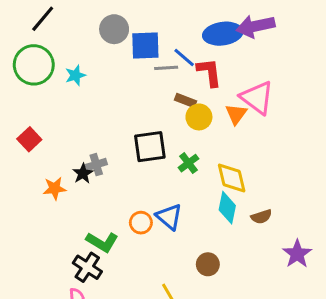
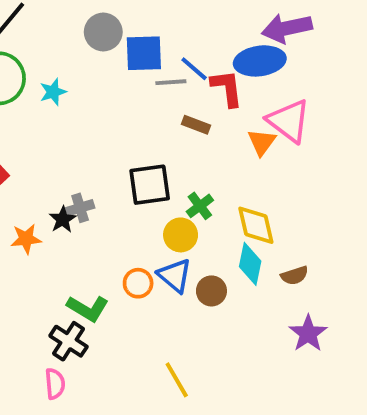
blue ellipse: (223, 34) -> (260, 61), moved
yellow circle: (199, 117) -> (181, 235), moved
purple star: (297, 254) -> (308, 333), moved
brown circle: (208, 264) -> (211, 291), moved

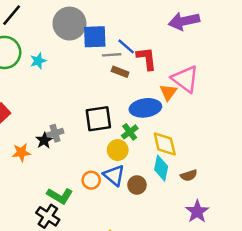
gray circle: (103, 32) -> (69, 24), size x1.4
blue ellipse: (260, 61) -> (145, 108), moved
brown rectangle: (196, 125) -> (120, 72), moved

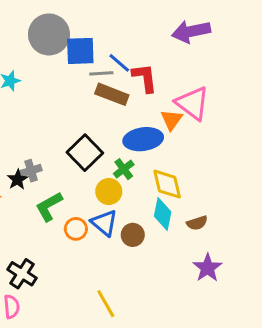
brown rectangle: (120, 72) -> (112, 94), size x1.5
black square: (98, 119) -> (85, 153), turned -36
green L-shape: (60, 196) -> (49, 206), moved, turned 120

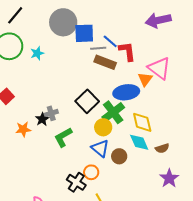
green cross: (124, 169) -> (113, 112), size x1.6
cyan diamond: (163, 214) -> (139, 142), turned -35
orange circle: (76, 229) -> (91, 172), moved
black cross: (22, 274) -> (76, 182), moved

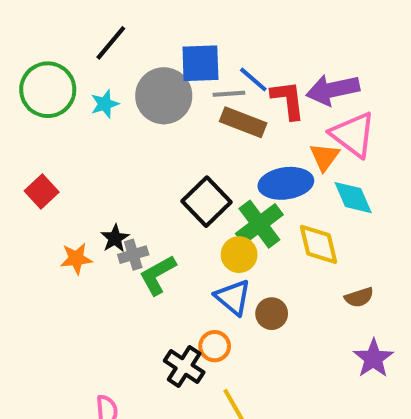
black line: (15, 15) -> (111, 43), moved
purple arrow: (158, 20) -> (333, 90), moved
gray circle: (63, 22) -> (164, 96), moved
gray cross: (51, 113) -> (133, 255), moved
cyan diamond: (139, 142) -> (353, 198), moved

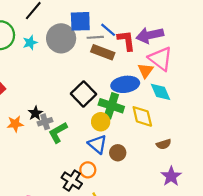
green cross: (259, 224) -> (111, 106), turned -35

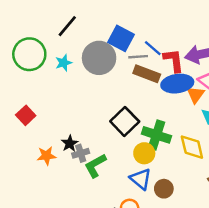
blue square: (80, 21) -> (121, 38), turned 30
blue ellipse: (125, 84) -> (177, 84), moved

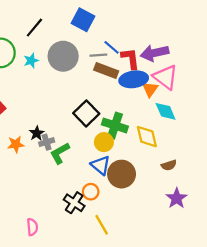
blue square: (121, 38) -> (83, 20), moved
brown circle: (164, 189) -> (122, 174), size x1.6

